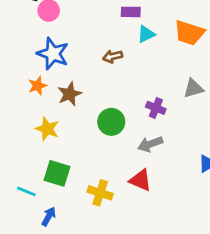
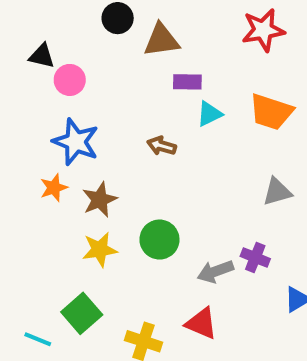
brown arrow: (113, 56) -> (161, 146), turned 30
purple cross: (156, 108) -> (255, 258), moved
yellow star: (47, 129) -> (100, 250), moved, turned -30
green square: (57, 173) -> (82, 313), turned 32

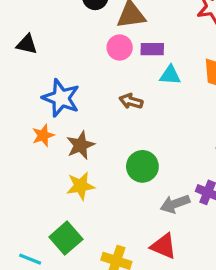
black triangle: (42, 56) -> (27, 44), moved
pink circle: (70, 80) -> (120, 48), moved
cyan triangle: (209, 114) -> (170, 75), turned 30
green circle: (159, 240) -> (142, 166), moved

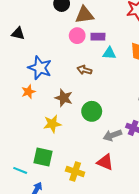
brown star: (81, 145) -> (64, 98), moved, turned -30
green square: (66, 238) -> (43, 157), turned -36

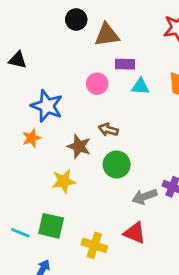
pink circle: (77, 36) -> (97, 84), moved
brown arrow: (84, 70) -> (108, 130), moved
cyan line: (20, 170) -> (20, 233), moved

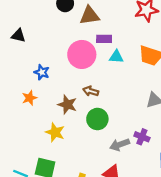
pink circle: (97, 84) -> (82, 54), size x1.6
blue star: (47, 106) -> (42, 72), size x0.6
yellow star: (64, 181) -> (55, 132), turned 30

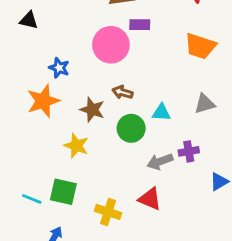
cyan triangle: (116, 57) -> (161, 112), moved
orange star: (29, 98) -> (43, 101), size x1.6
purple cross: (142, 137) -> (189, 151), turned -32

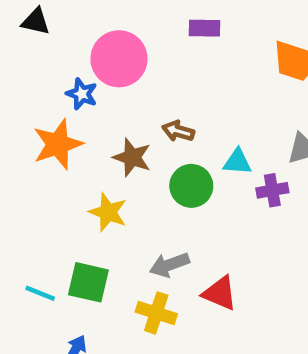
pink circle: (111, 45) -> (119, 59), moved
purple cross: (189, 151) -> (272, 190), moved
gray arrow: (160, 161) -> (169, 265), moved

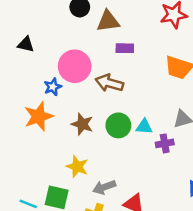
blue star: (82, 94) -> (53, 87), turned 30
brown arrow: (178, 131) -> (109, 83), moved, size x1.5
green circle: (191, 186) -> (118, 125), moved
yellow star: (108, 212) -> (77, 167), moved

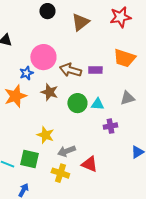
brown triangle: (108, 21) -> (80, 22), moved, turned -30
purple rectangle: (125, 48) -> (95, 70), moved
brown star: (82, 124) -> (49, 92), moved
purple cross: (165, 143) -> (110, 126), moved

